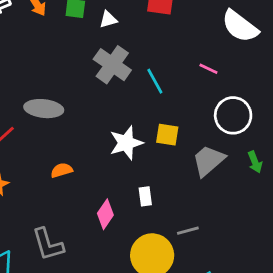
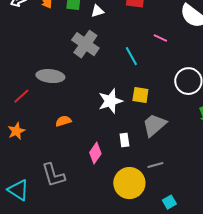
gray cross: (112, 65) -> (85, 44), moved
pink line: (208, 69) -> (160, 38), moved
gray trapezoid: (208, 161) -> (154, 125), moved

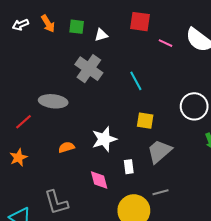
pink line: (160, 38) -> (166, 43), moved
white star: (110, 101) -> (104, 139), moved
pink diamond: (95, 153) -> (99, 180), turned -50

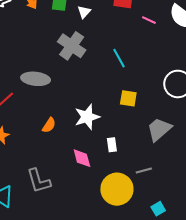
white triangle: (101, 35) -> (84, 12), turned -32
orange semicircle: (66, 147) -> (49, 125), turned 140
gray trapezoid: (159, 151) -> (159, 129), moved

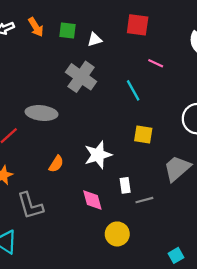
white triangle: (84, 12) -> (95, 40), turned 32
pink line: (149, 20) -> (156, 63), moved
gray line: (144, 171) -> (144, 200), moved
gray L-shape: (39, 181) -> (30, 206), moved
yellow circle: (117, 189) -> (117, 234), moved, size x0.7

